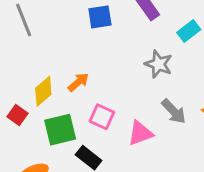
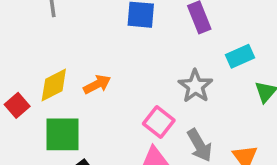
pink square: (102, 117) -> (159, 122), moved

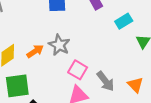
gray star: (195, 86) -> (59, 45), moved

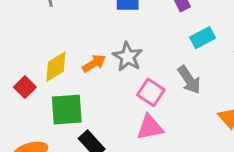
cyan rectangle: (124, 21) -> (203, 38), moved
gray arrow: (106, 81) -> (189, 80), moved

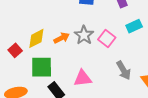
gray arrow: (189, 80) -> (124, 70), moved
pink square: (151, 92) -> (107, 38), moved
pink triangle: (150, 127) -> (83, 78), moved

